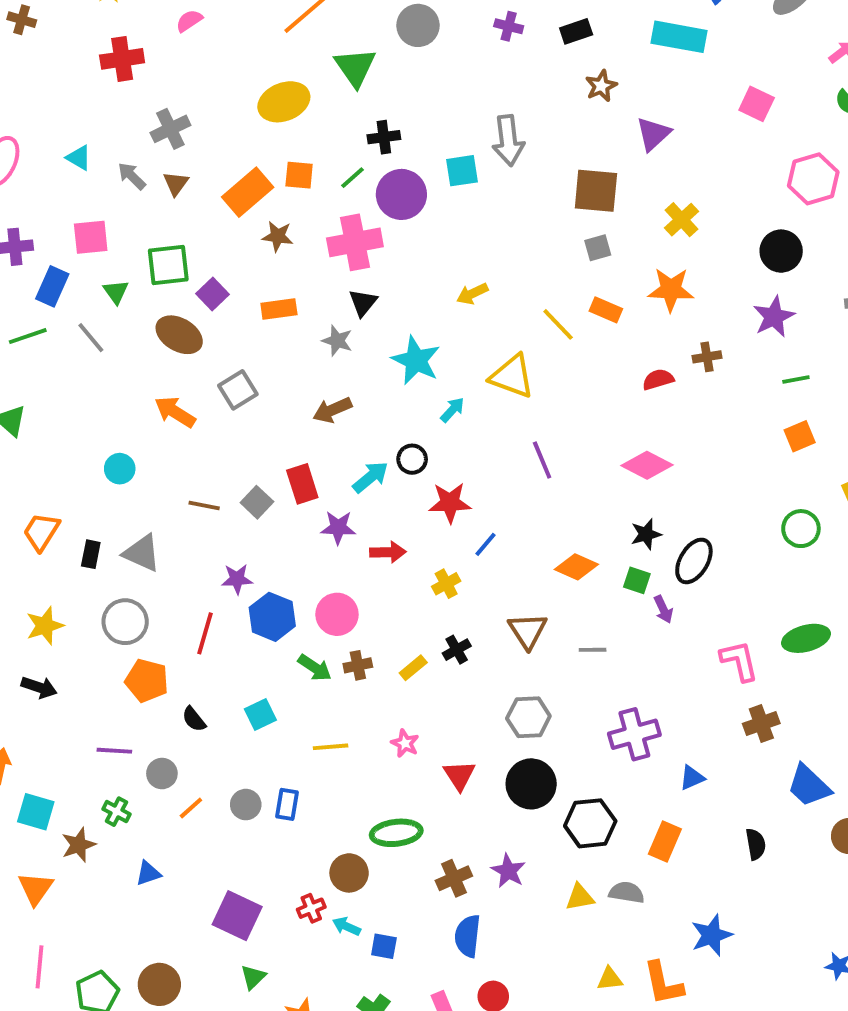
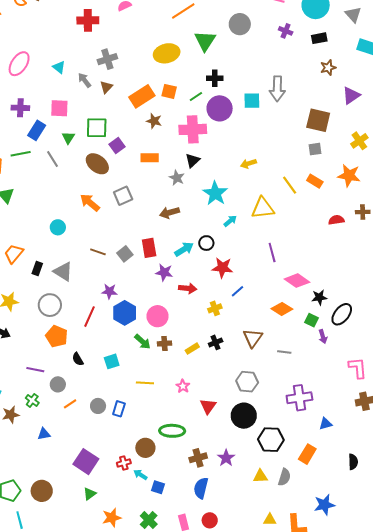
yellow triangle: (512, 376) -> (263, 208), turned -35
pink diamond: (647, 465) -> (297, 281), moved
gray semicircle: (627, 893) -> (284, 477), turned 90

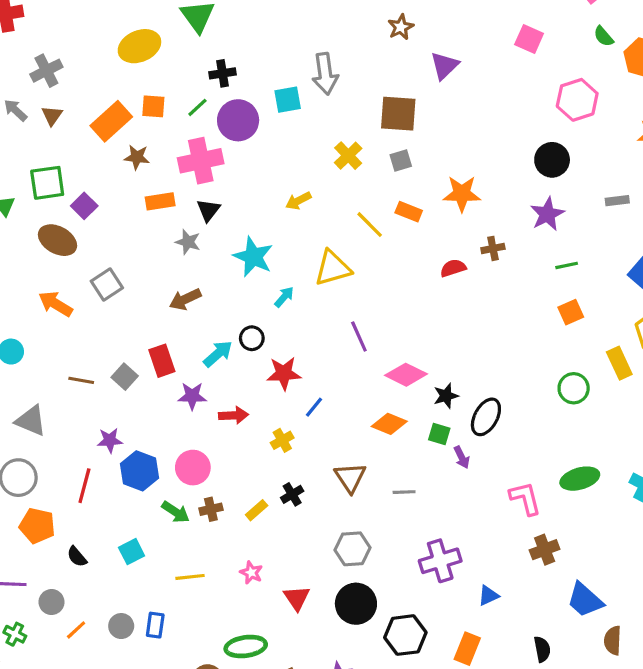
yellow cross: (359, 141) -> (348, 156), moved
orange rectangle: (150, 158) -> (160, 201), moved

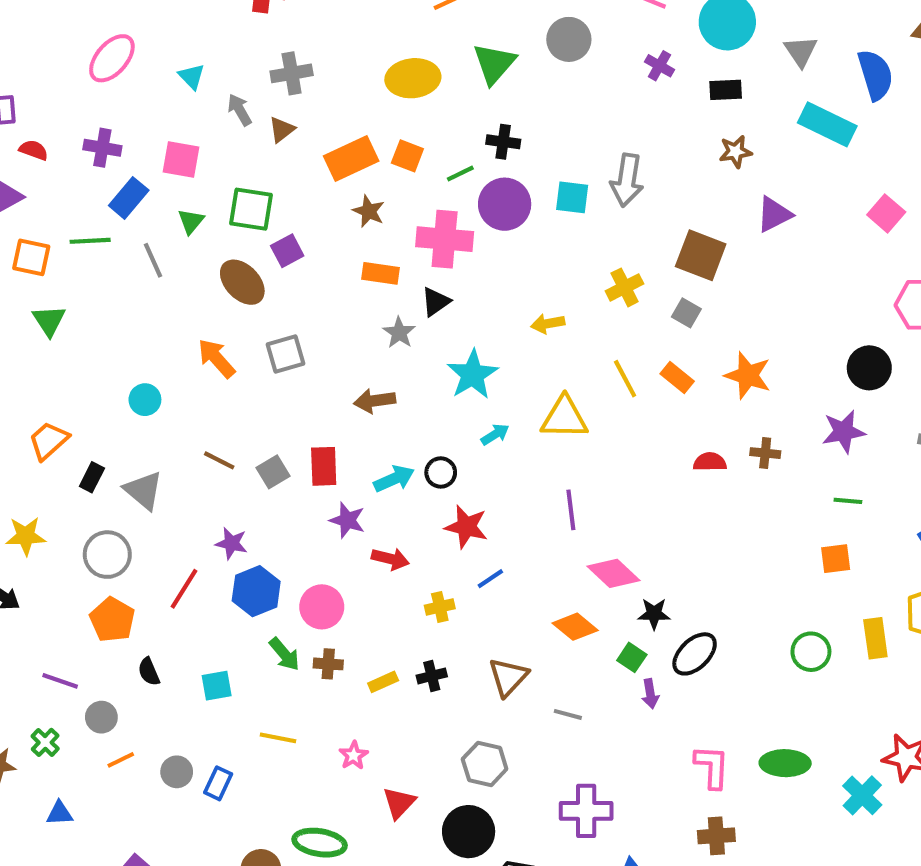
gray square: (401, 161) -> (686, 313), turned 30

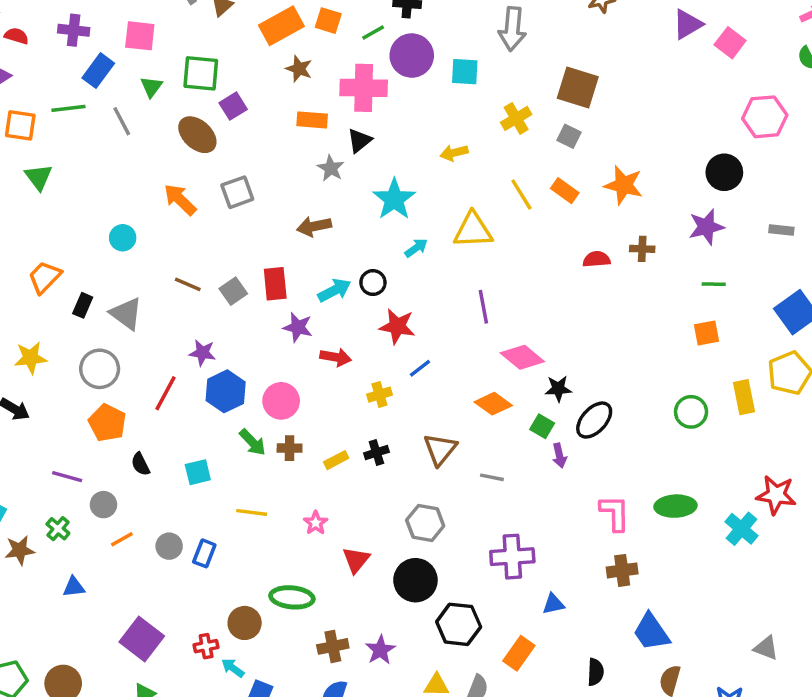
cyan square: (572, 197) -> (465, 72), moved
purple triangle: (774, 214) -> (688, 24), moved

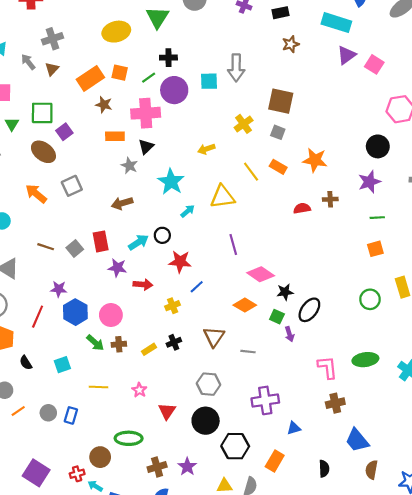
cyan square: (465, 72) -> (209, 81), moved

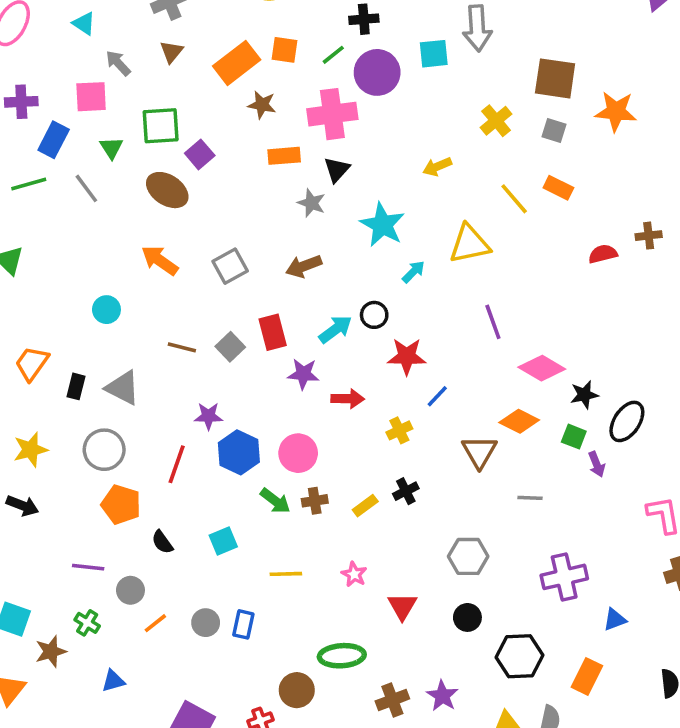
gray arrow: (28, 62) -> (118, 63), moved
orange star: (315, 160) -> (616, 111), moved
gray square: (72, 186) -> (230, 266), moved
brown triangle: (214, 337) -> (479, 452), moved
black circle: (206, 421) -> (467, 617), size x0.6

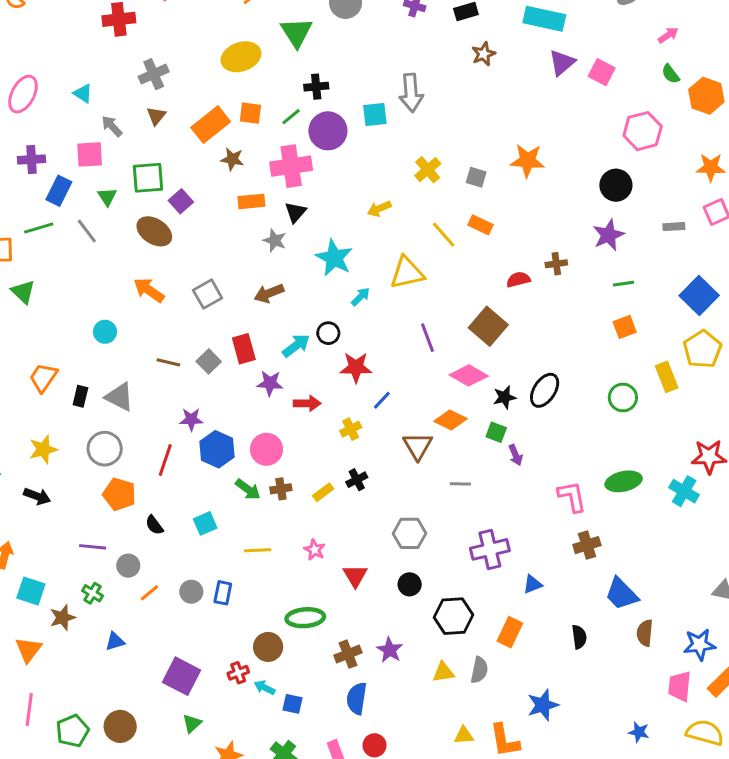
brown square: (555, 78) -> (488, 326), moved, turned 33
black ellipse: (627, 421) -> (545, 390), moved

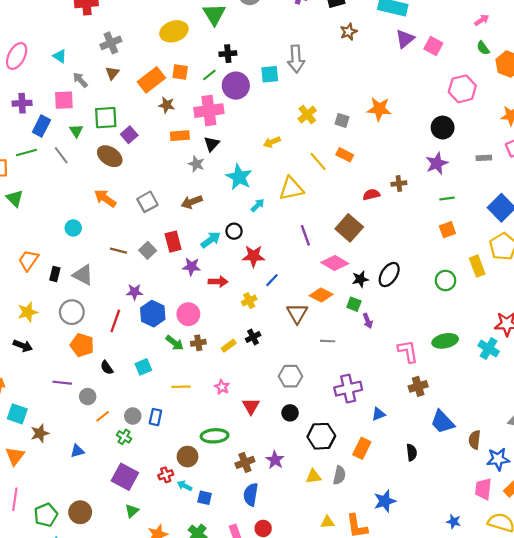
green cross: (93, 593) -> (124, 437), moved
brown semicircle: (645, 633) -> (475, 440), moved

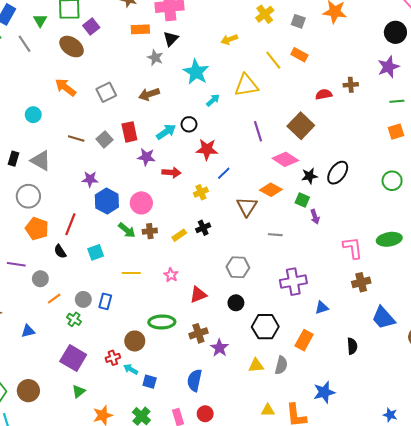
red line: (115, 321) -> (70, 224), moved
red triangle: (251, 406) -> (198, 295), turned 36
brown cross: (245, 462) -> (198, 333), moved

